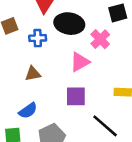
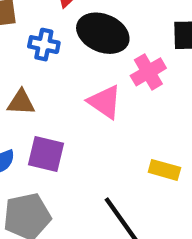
pink triangle: (80, 62) -> (105, 102), turned 50
purple square: (76, 96) -> (46, 154), moved

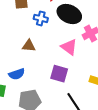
purple square: (46, 154) -> (59, 74), moved

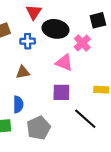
blue semicircle: (17, 74) -> (18, 104), turned -56

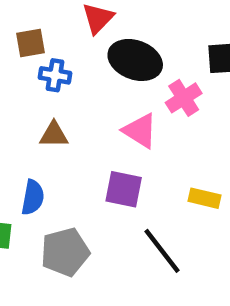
blue cross: (28, 41) -> (55, 75), moved

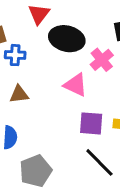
purple square: (124, 189) -> (91, 123), moved

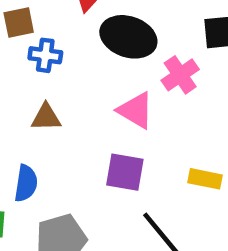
purple square: (91, 123) -> (125, 172), moved

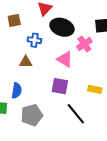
blue cross: (45, 55) -> (34, 40), moved

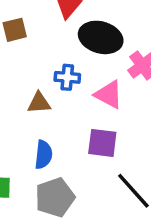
blue cross: (34, 40) -> (67, 77), moved
blue semicircle: (17, 91) -> (43, 155), moved

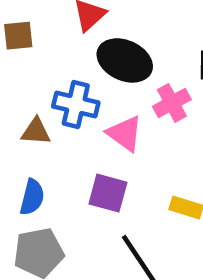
blue cross: (67, 77) -> (76, 104), size x1.4

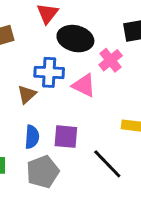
brown triangle: (36, 131) -> (27, 94), turned -36
purple square: (108, 193) -> (66, 137), moved

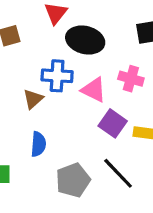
pink cross: (111, 60) -> (131, 79), moved, turned -35
purple square: (66, 137) -> (113, 123), moved, turned 30
gray pentagon: (43, 172) -> (73, 180), moved

